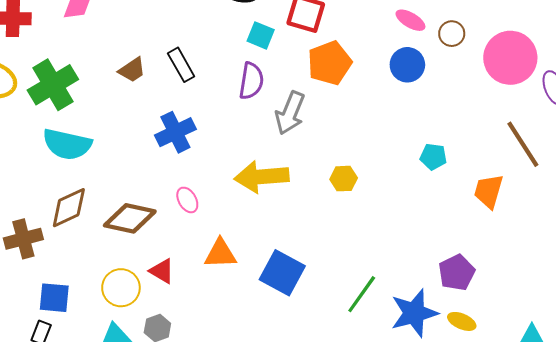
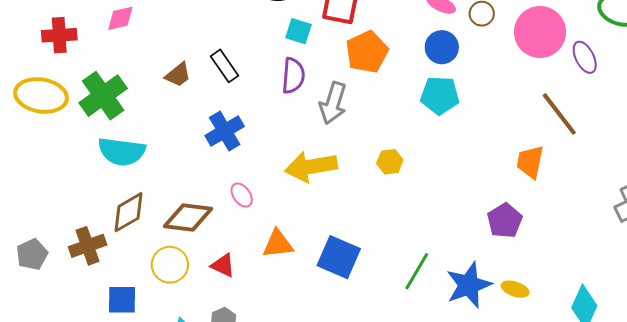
cyan pentagon: (433, 157) -> (440, 95), moved, size x1.5
purple pentagon: (457, 273) -> (505, 221), moved
yellow circle: (121, 288) -> (170, 265), moved

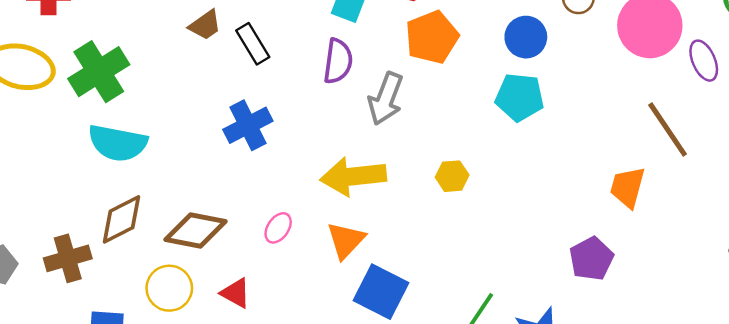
brown trapezoid: (178, 75) -> (205, 25), moved
pink ellipse: (242, 195) -> (278, 228), moved, turned 65
orange triangle: (278, 244) -> (346, 240), moved, turned -44

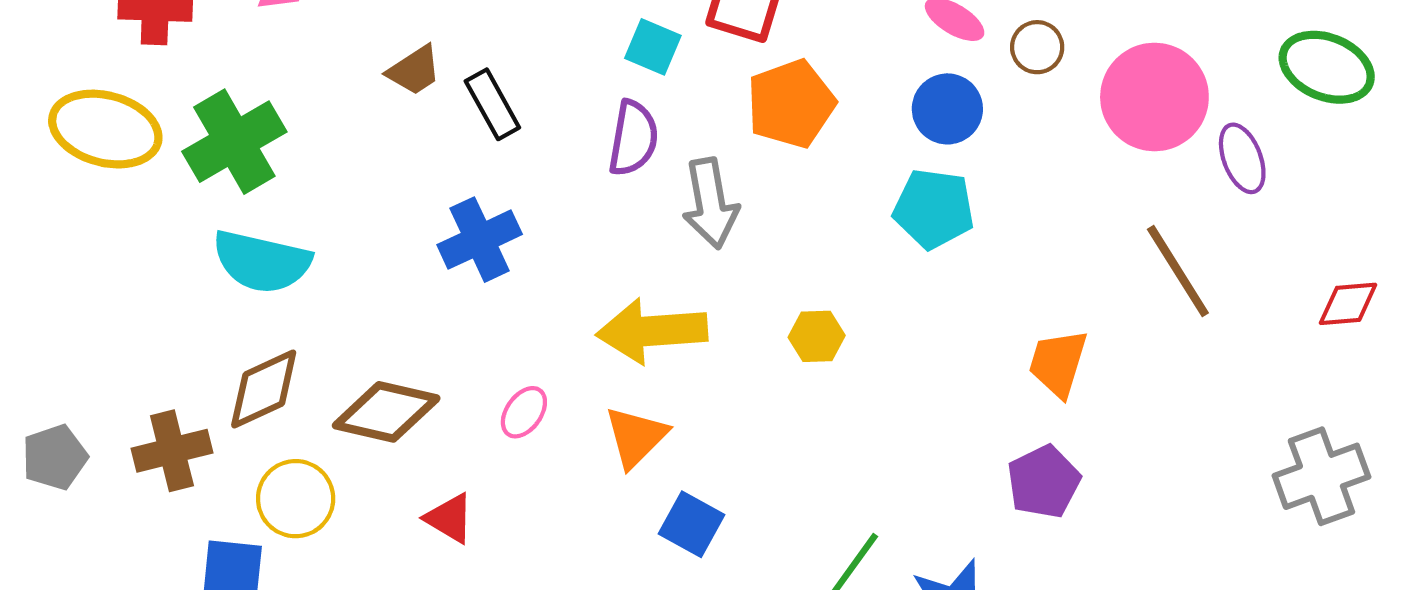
gray arrow: (386, 99) -> (710, 203), turned -33
orange trapezoid: (628, 187) -> (1058, 363), moved
yellow circle: (169, 288) -> (296, 499), moved
blue square: (381, 292) -> (691, 524), size x0.7

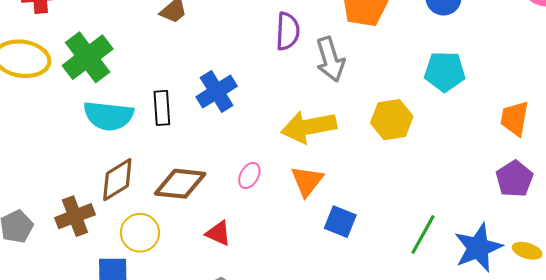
black rectangle: (492, 104) -> (162, 108), moved, turned 32
cyan pentagon: (934, 209) -> (445, 72), moved
yellow hexagon: (817, 336) -> (392, 120), size x1.5

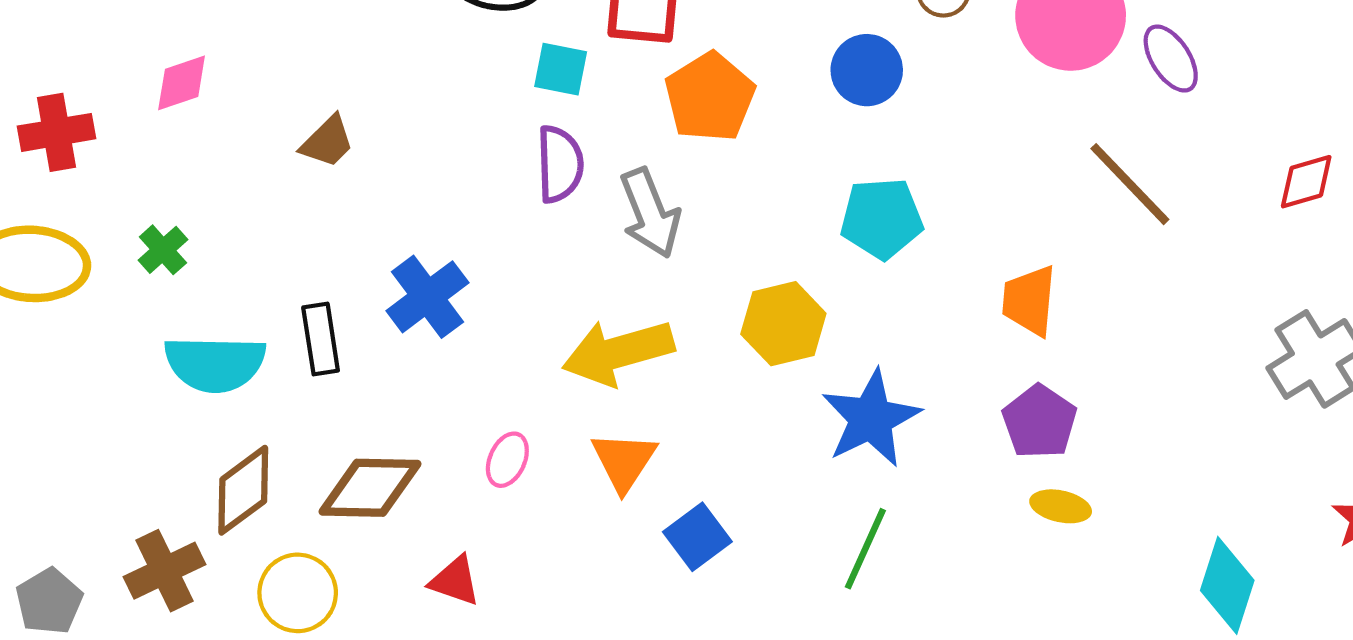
green cross: (88, 57) -> (163, 250), size x0.5
blue square: (340, 222) -> (697, 537), turned 36
blue star: (478, 248) -> (871, 418), moved
yellow ellipse: (527, 251) -> (1061, 506), moved

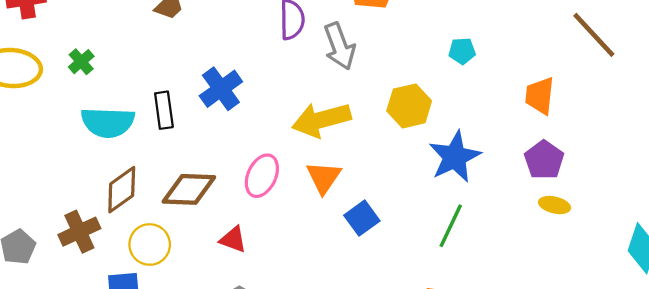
cyan pentagon: (882, 218) -> (462, 51), size x0.6
pink ellipse: (507, 460) -> (262, 176), size x1.5

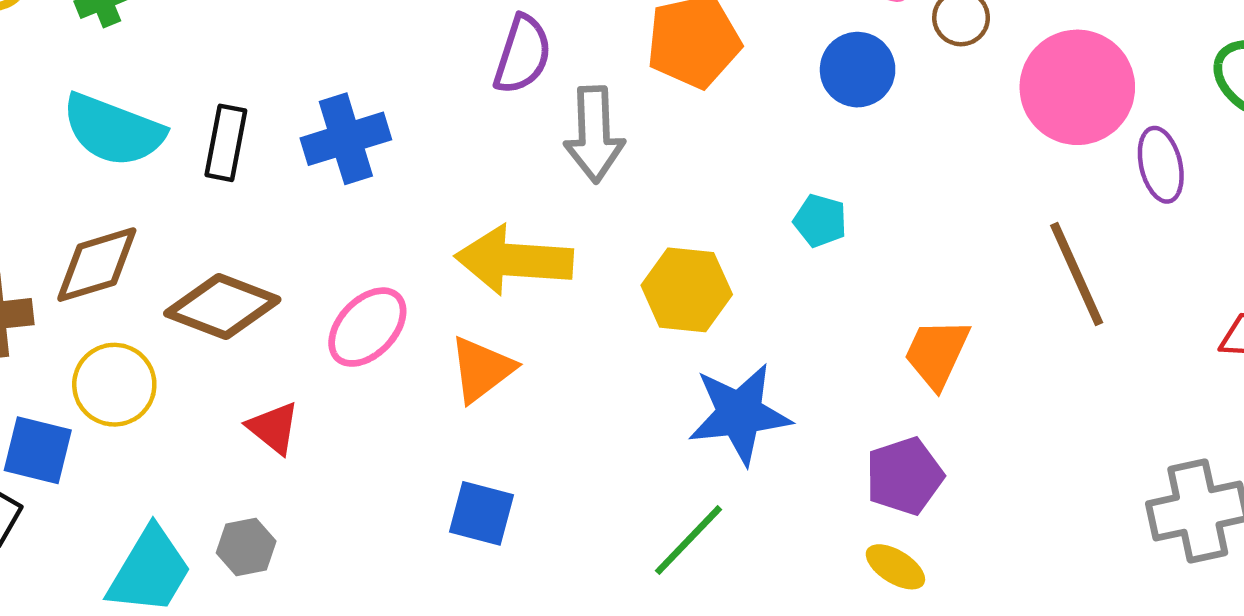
blue square: (362, 218) -> (482, 513), moved, turned 32

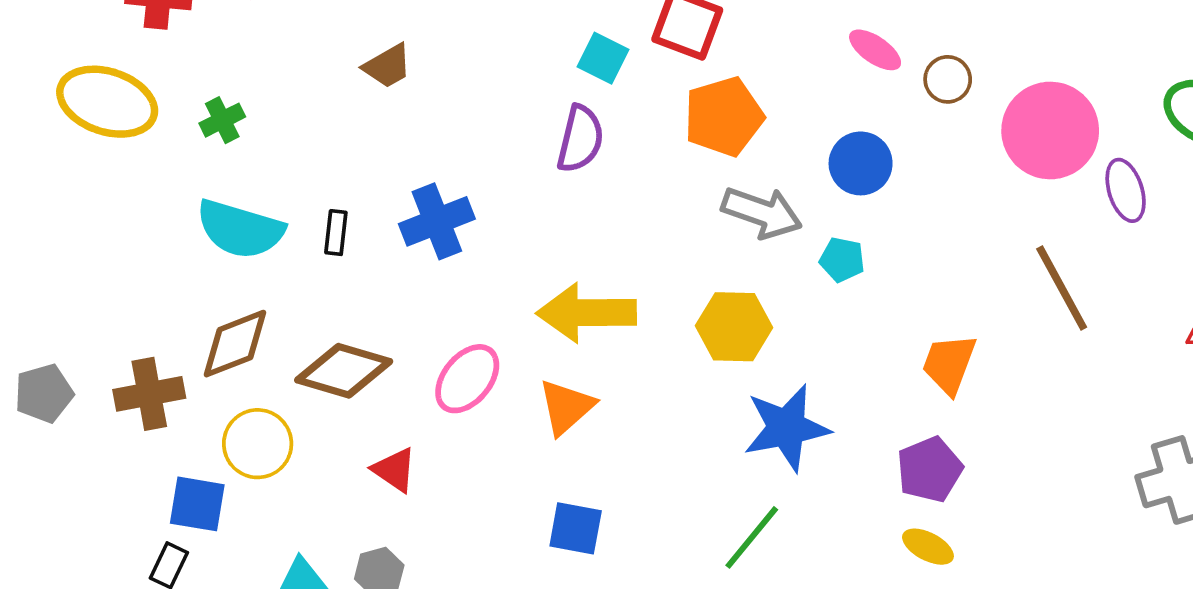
blue circle: (858, 70) -> (861, 163), moved
gray arrow: (594, 134) -> (762, 213), moved, turned -64
black rectangle: (226, 143) -> (336, 233), size x0.7

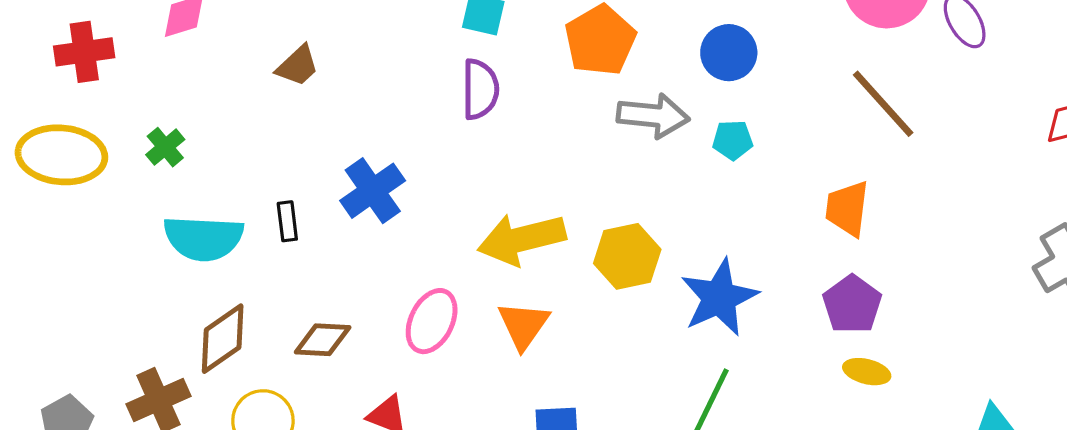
brown line: (1062, 288) -> (883, 104), moved
yellow hexagon: (734, 327) -> (627, 256), moved
brown diamond: (344, 371) -> (323, 340), size x0.7

